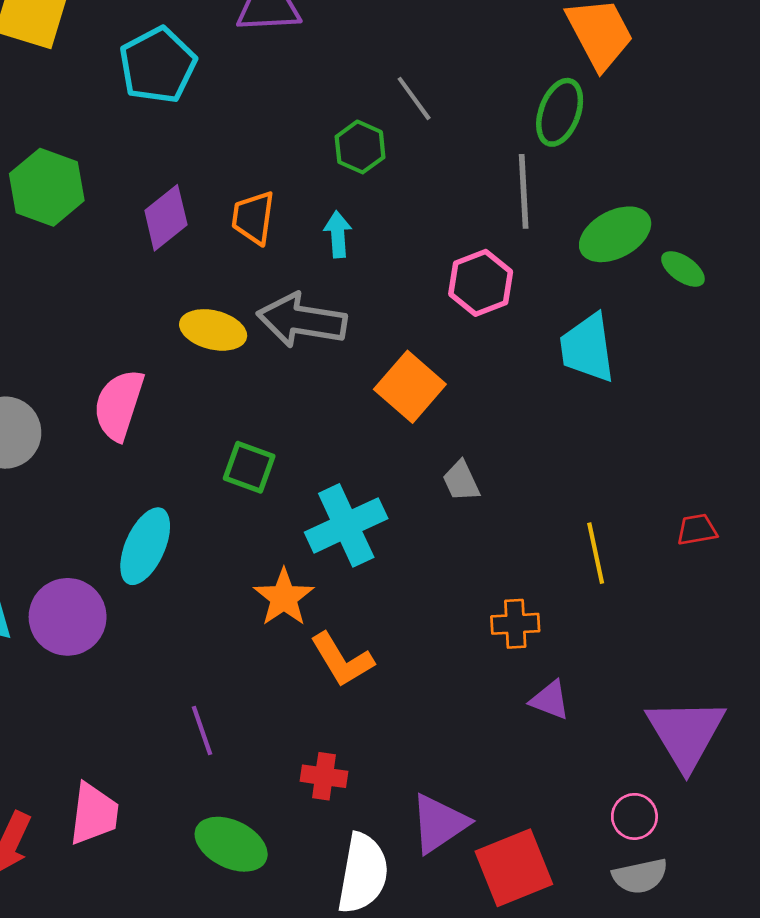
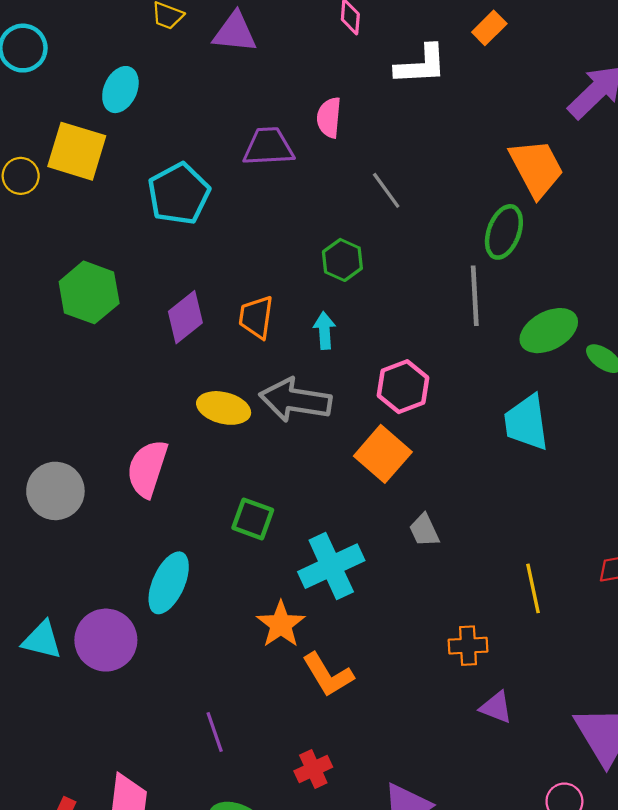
gray line: (414, 98) -> (386, 190), moved
pink hexagon: (481, 283) -> (403, 387), moved
red cross: (324, 776) -> (313, 769), turned -33

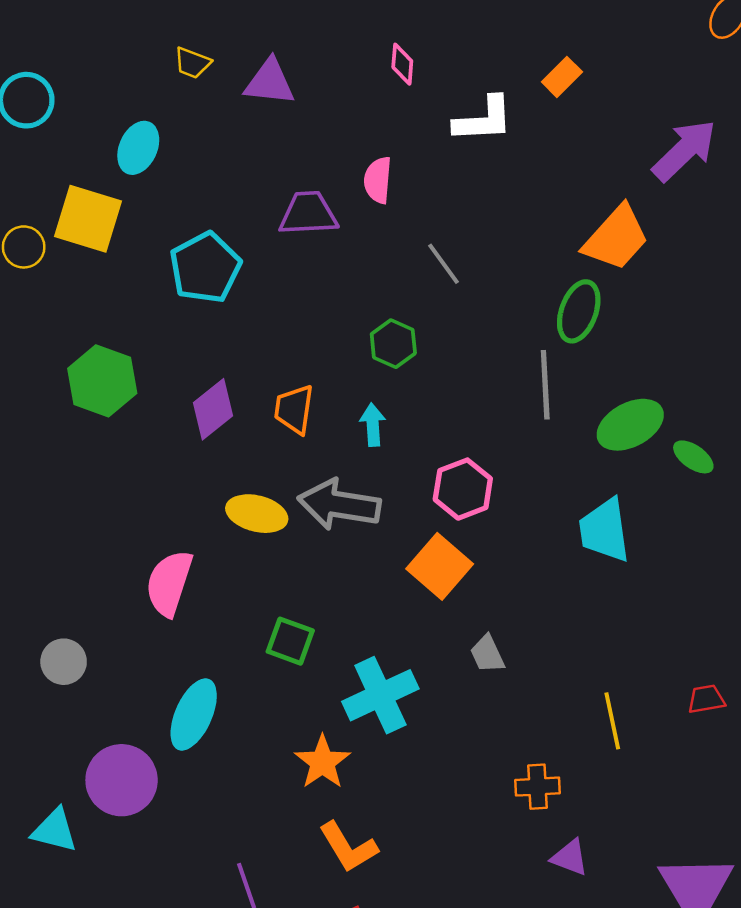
orange trapezoid: (536, 168) -> (616, 238), turned 70
gray circle: (55, 491) -> (64, 662), moved, size x0.7
cyan triangle: (42, 640) -> (55, 830), moved
orange L-shape: (328, 675) -> (348, 847), moved

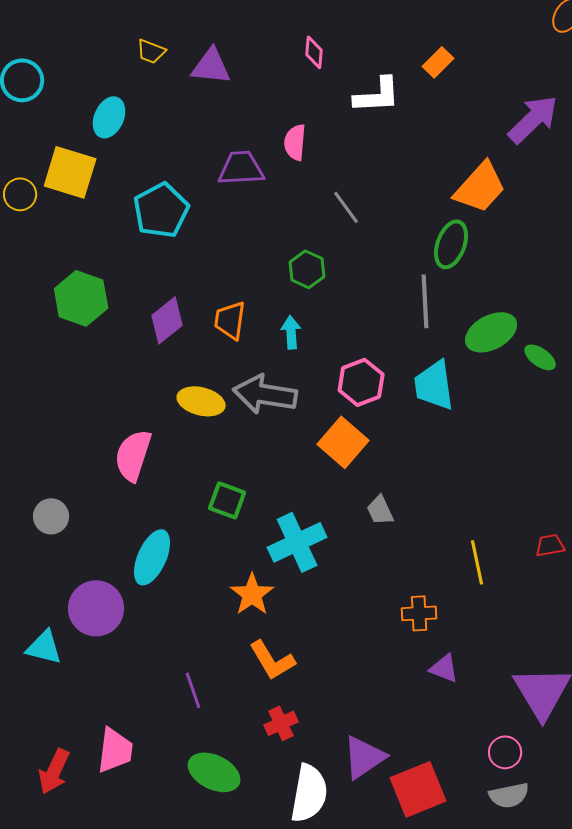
cyan trapezoid: (604, 530) -> (434, 385), moved

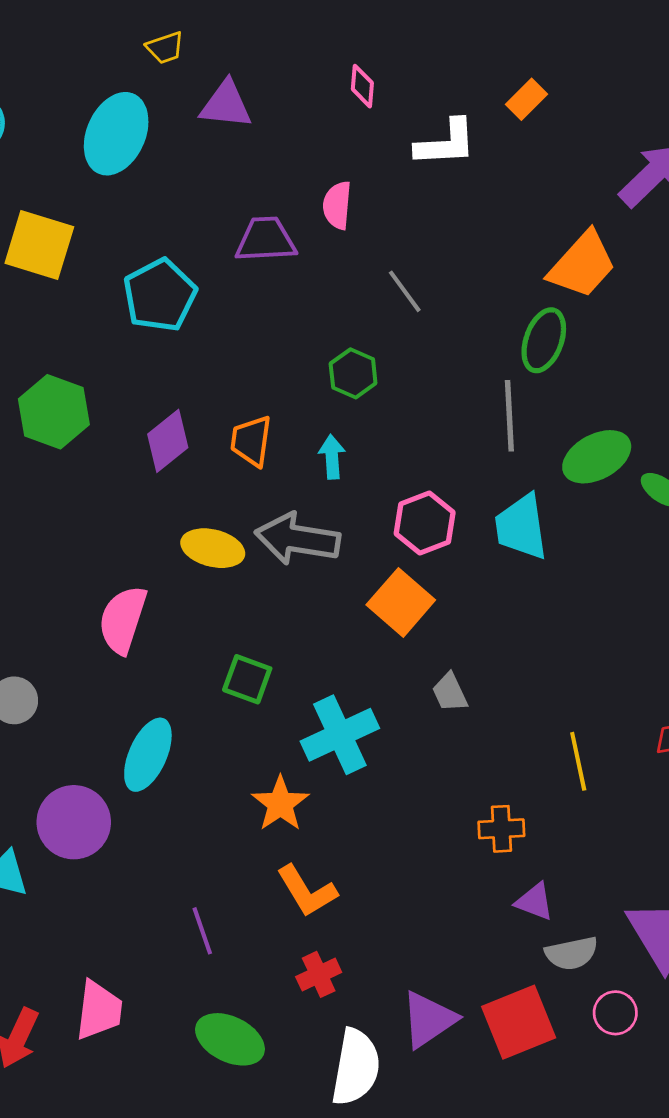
yellow trapezoid: (151, 51) -> (165, 48), moved, turned -40
cyan ellipse: (109, 117) -> (116, 134), moved, size x1.5
red square: (418, 789) -> (519, 1022), moved
gray semicircle: (509, 795) -> (572, 953), moved

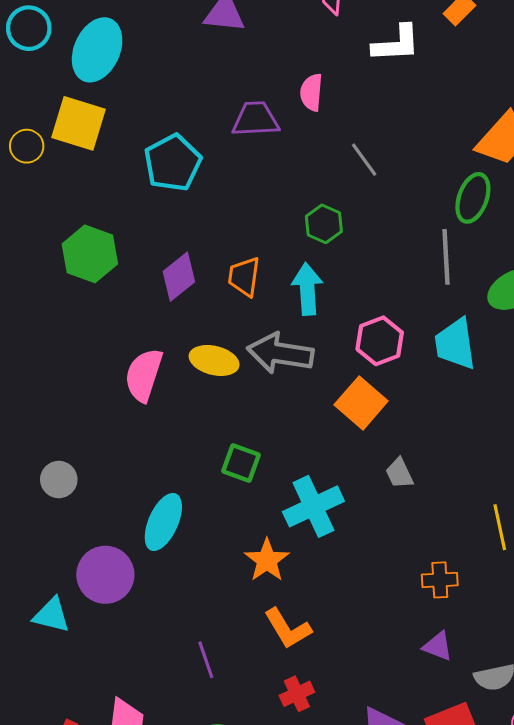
cyan ellipse: (116, 134) -> (97, 50), moved
cyan arrow: (332, 457) -> (307, 289), size x1.5
pink semicircle: (123, 620) -> (144, 375), moved
purple triangle: (535, 902) -> (438, 646), moved

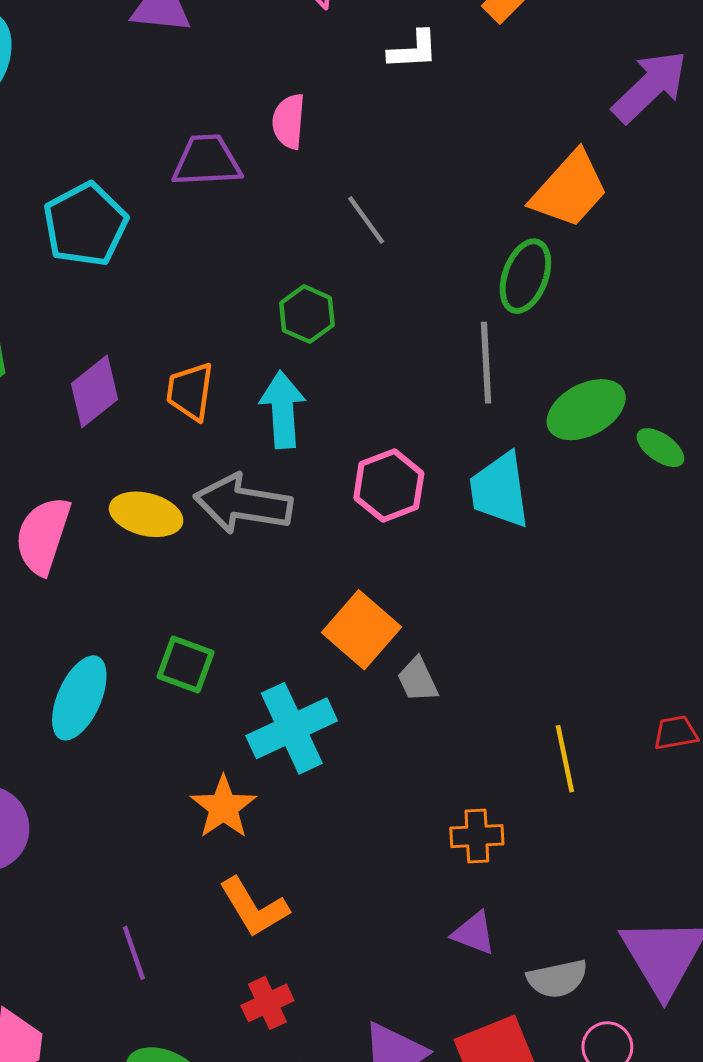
white L-shape: (396, 44) -> (413, 50), size x0.7
orange square: (361, 403) -> (362, 630), moved
cyan ellipse: (163, 522) -> (79, 698), moved

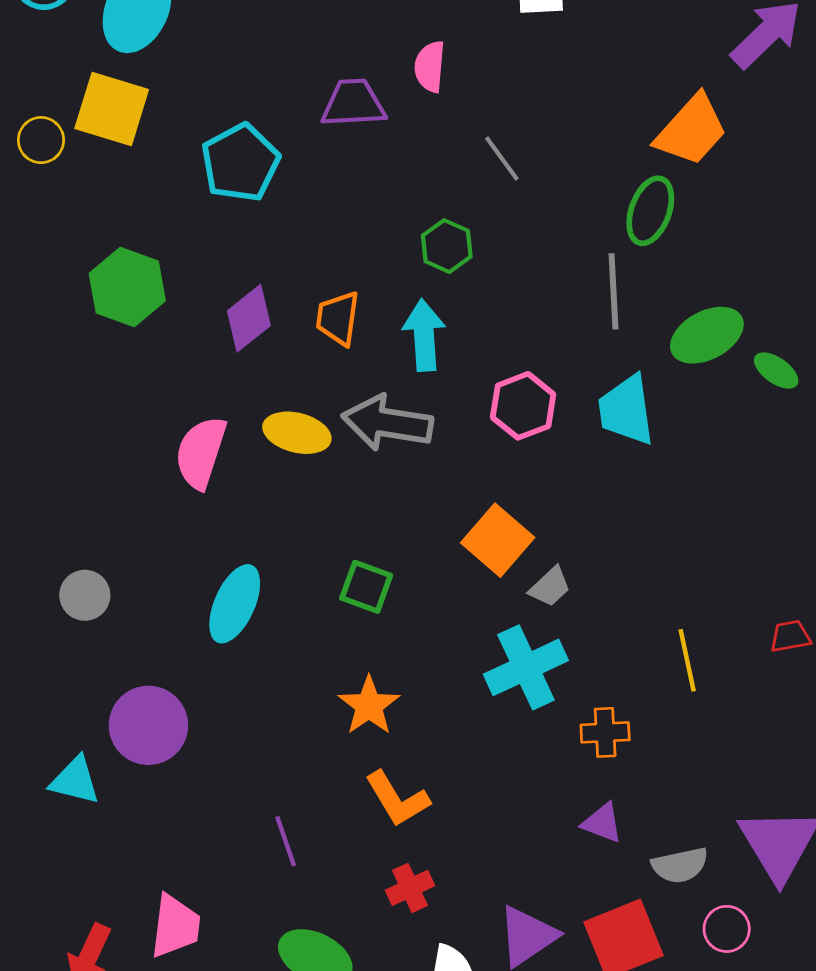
green square: (186, 665) -> (366, 587), moved
gray trapezoid: (418, 680) -> (550, 587), turned -108
cyan cross: (292, 728) -> (526, 667), moved

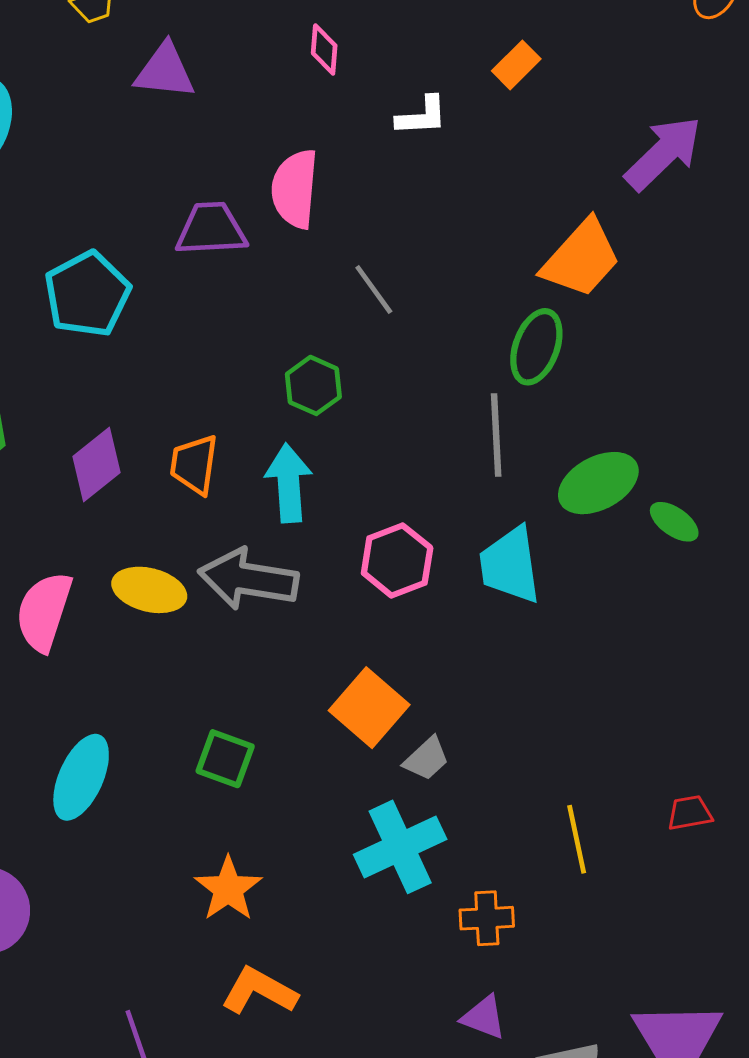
pink semicircle: (430, 67) -> (295, 189), size x1.4
orange L-shape: (397, 799) -> (259, 991), turned 150

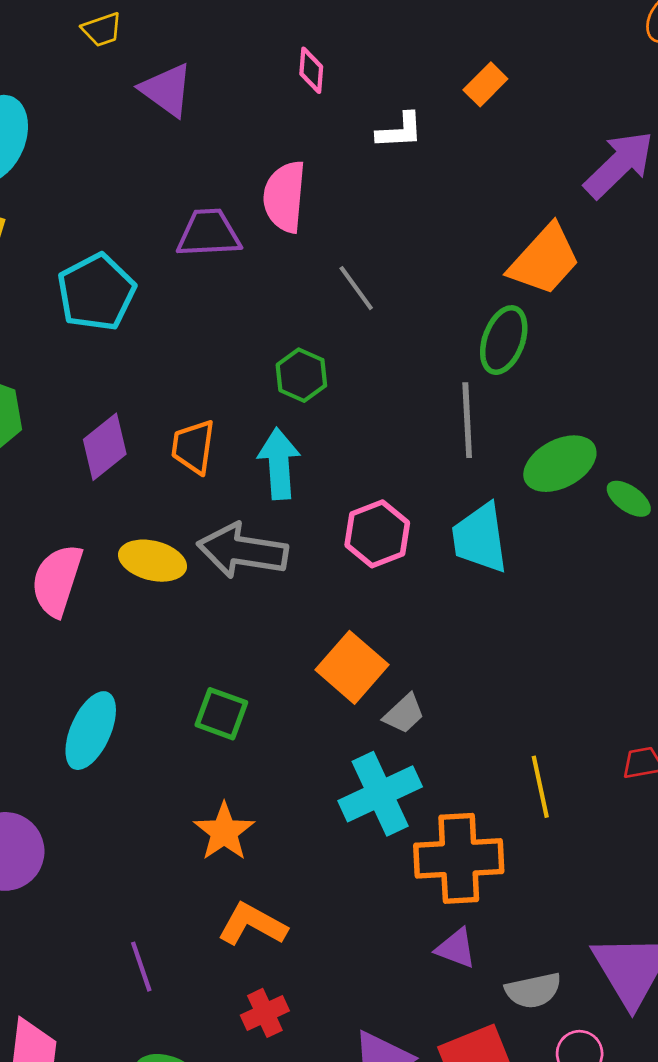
purple triangle: (165, 71) -> (167, 90), turned 30
orange cross: (487, 918) -> (459, 858), size x1.8

